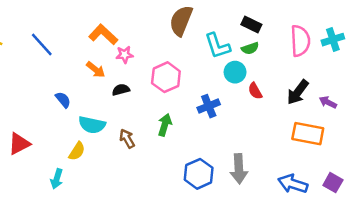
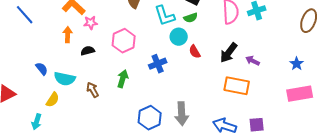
orange arrow: (96, 70) -> (68, 35), turned -126
blue semicircle: (63, 100) -> (42, 69), moved
purple square: (333, 183) -> (257, 125), turned -35

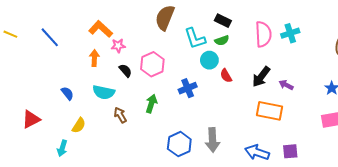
black semicircle: (88, 51) -> (125, 70), moved, turned 64
cyan semicircle: (65, 79) -> (104, 92), moved

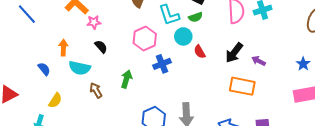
orange arrow: (94, 58) -> (63, 48), moved
pink hexagon: (152, 64) -> (145, 38), moved

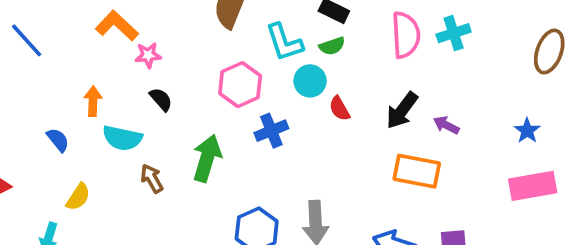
green arrow: (126, 79) -> (207, 158), size x1.4

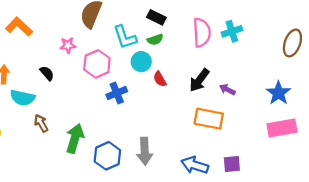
pink star: (148, 55) -> (68, 45), moved
blue star: (527, 131) -> (279, 93), size x1.5
green arrow: (207, 158) -> (75, 138), moved

